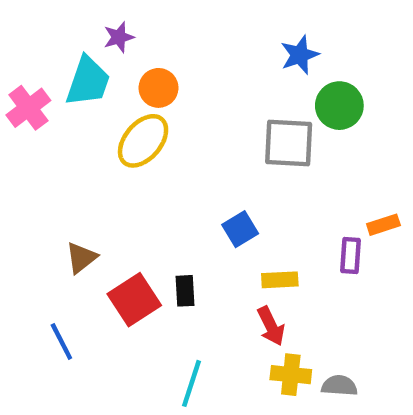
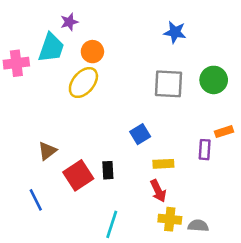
blue star: (300, 55) -> (175, 32), turned 30
green circle: (339, 106) -> (214, 80), moved
pink cross: (28, 108) -> (16, 63), turned 30

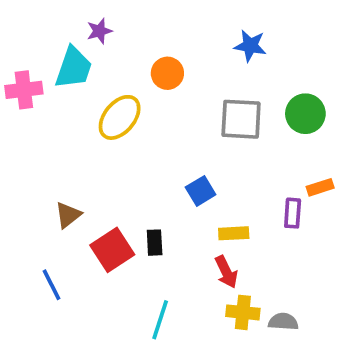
orange circle: (92, 52) -> (167, 73), moved

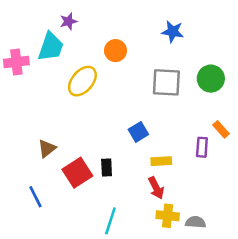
orange rectangle: (320, 187) -> (221, 129), turned 66

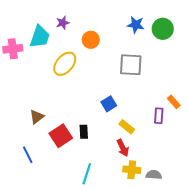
purple star: (68, 21) -> (63, 23), moved
green circle: (211, 79) -> (163, 29), moved
yellow rectangle: (161, 161) -> (127, 127), turned 42

